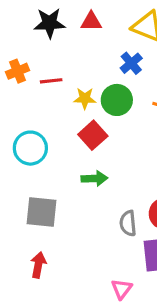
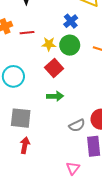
blue cross: (131, 63) -> (71, 21), moved
gray semicircle: (128, 223) -> (77, 125), turned -112
red arrow: (38, 265) -> (25, 145), moved

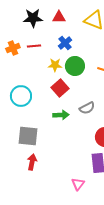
blue cross: (71, 21) -> (65, 43), moved
red line: (27, 33) -> (34, 46), moved
gray semicircle: (77, 125) -> (87, 108), moved

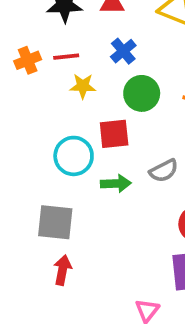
yellow star: (55, 65) -> (83, 86), moved
red square: (60, 88) -> (114, 134), turned 36
cyan circle: (21, 96) -> (74, 156), moved

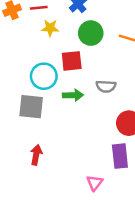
gray semicircle: (164, 171) -> (106, 86), turned 30
gray square: (55, 222) -> (31, 107), moved

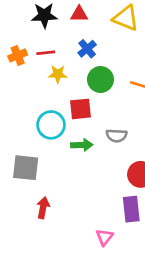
gray square: (31, 107) -> (26, 168), moved

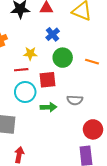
red line: (46, 53) -> (21, 70), moved

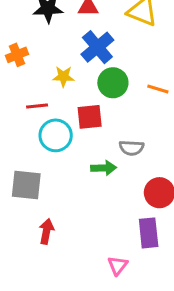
blue cross: (53, 34) -> (97, 47), size x1.5
red line: (21, 70) -> (37, 106), moved
green arrow: (48, 107) -> (104, 168), moved

